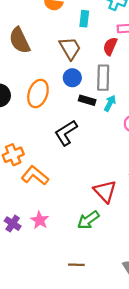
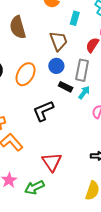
red triangle: (105, 191) -> (52, 162), moved
green arrow: (88, 220) -> (34, 187), moved

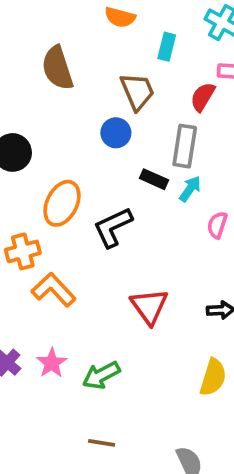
blue circle: (56, 66) -> (116, 133), moved
orange ellipse: (26, 74) -> (62, 203), moved
red triangle: (52, 162) -> (149, 306), moved

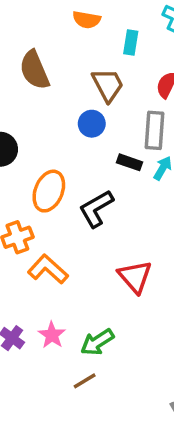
brown line: (102, 443) -> (85, 381), moved, turned -35

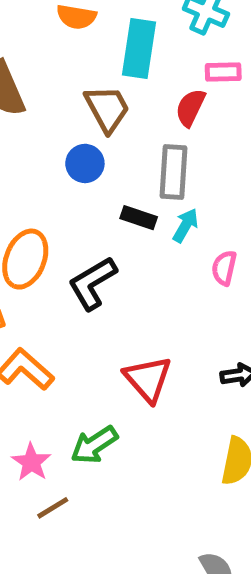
cyan rectangle: (131, 43) -> (139, 49), size x1.6
green arrow: (97, 342) -> (94, 445), moved
brown line: (85, 381) -> (53, 508), moved

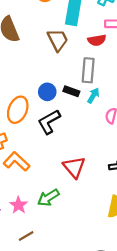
red semicircle: (190, 108) -> (97, 40), turned -126
blue circle: (85, 163) -> (47, 92), moved
brown line: (53, 508) -> (26, 236), moved

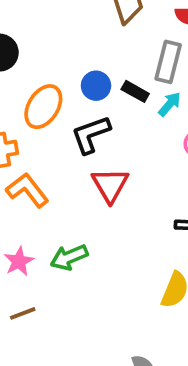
red triangle: (74, 167) -> (110, 185), moved

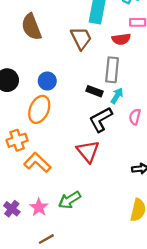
blue circle: (96, 86) -> (47, 81), moved
black L-shape: (91, 135) -> (101, 119), moved

